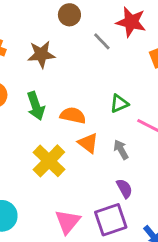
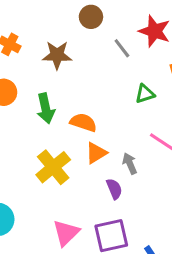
green triangle: (119, 104) -> (145, 94), moved
orange triangle: (88, 143) -> (96, 153), turned 45
purple semicircle: (124, 188) -> (114, 189), moved

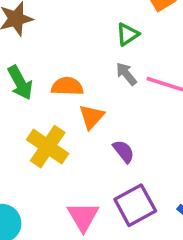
gray arrow: (130, 163) -> (126, 74), moved

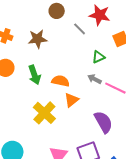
gray arrow: (126, 74) -> (94, 79), turned -32
purple semicircle: (124, 151) -> (103, 122), moved, size x1.6

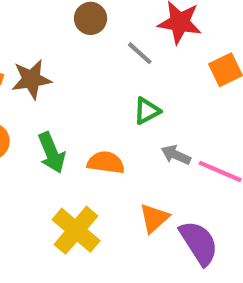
brown star: (38, 39) -> (31, 79), moved
green triangle: (98, 57) -> (147, 111), moved
orange triangle: (71, 100) -> (154, 218), moved

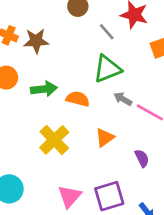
green triangle: (147, 111) -> (107, 69), size x1.6
green arrow: (52, 153) -> (44, 89), turned -80
purple semicircle: (199, 243) -> (142, 158), moved, size x0.6

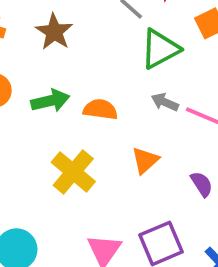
brown star: (36, 41) -> (54, 32), moved, turned -30
green triangle: (107, 69) -> (160, 49), moved

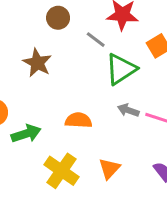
green arrow: (50, 101) -> (26, 134), moved
orange triangle: (145, 160) -> (109, 169), moved

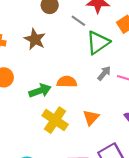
gray arrow: (128, 110) -> (104, 73), turned 112
green arrow: (26, 134) -> (40, 91), moved

